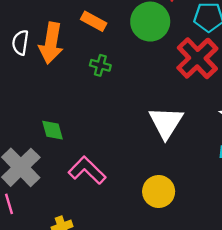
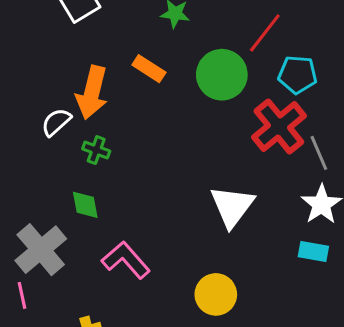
white semicircle: (20, 43) -> (56, 122), moved, turned 35
green cross: (100, 65) -> (96, 150), moved

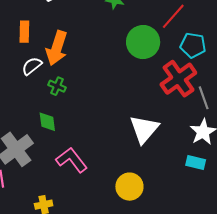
orange rectangle: (149, 69) -> (24, 32), moved, turned 55

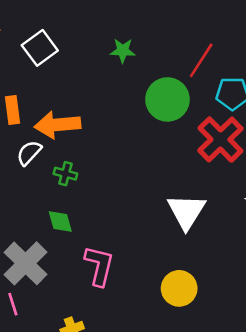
orange arrow: (57, 48) -> (57, 125), turned 76
pink L-shape: (72, 160) -> (99, 266), turned 60

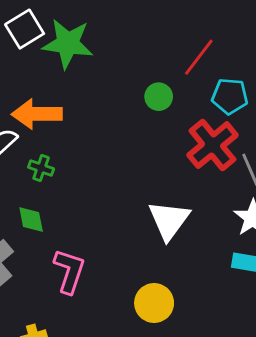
green star: (123, 51) -> (68, 44), moved, size x1.8
green circle: (167, 99) -> (159, 97), size x0.6

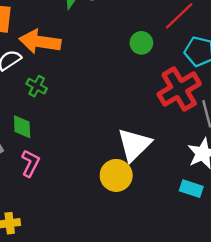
pink L-shape: (69, 271) -> (30, 163), moved, size x0.7
yellow circle: (154, 303) -> (116, 175), moved

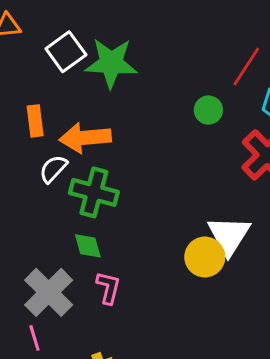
green cross: (37, 86) -> (94, 192), size x1.8
yellow circle: (116, 175) -> (205, 257), moved

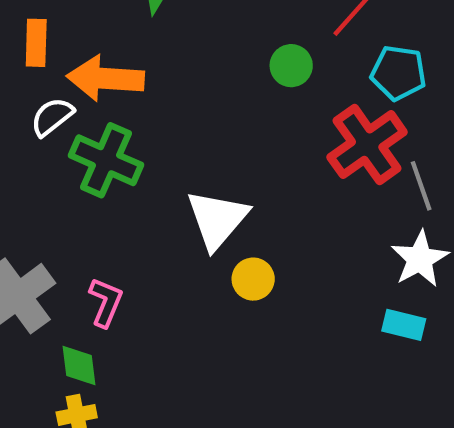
white triangle: (229, 235) -> (217, 219), moved
green diamond: (88, 246) -> (79, 366), moved
yellow circle: (205, 257) -> (253, 279), size x0.7

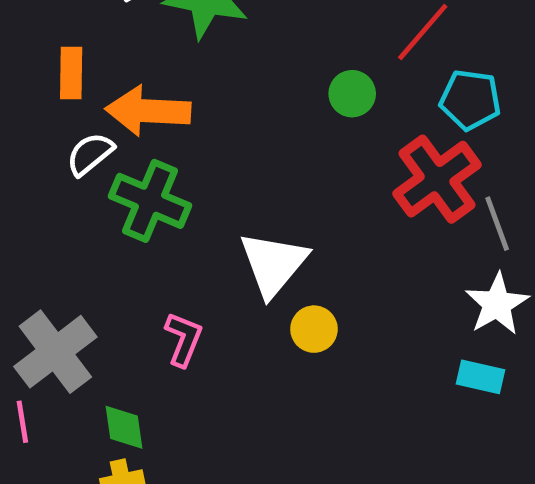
pink L-shape: (106, 302) -> (184, 339), moved

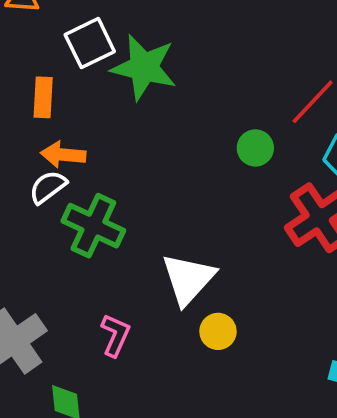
orange rectangle: (71, 73) -> (43, 97), moved
orange arrow: (148, 111) -> (63, 155), moved, size x0.7

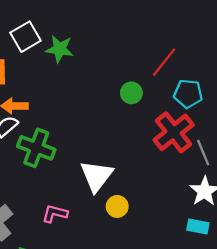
green star: (144, 67) -> (60, 49), size x0.7
pink L-shape: (115, 335) -> (55, 214), turned -95

